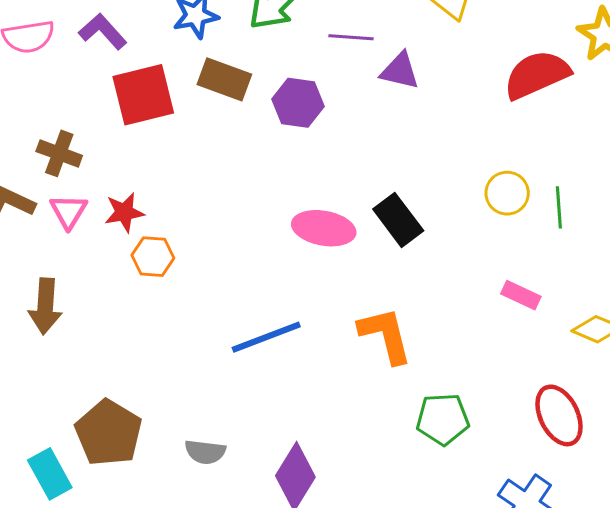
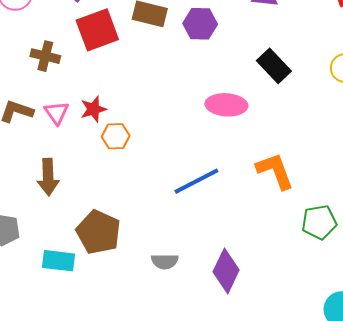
brown cross: (59, 153) -> (45, 56), moved
black rectangle: (398, 220) -> (274, 66), moved
brown pentagon: (109, 433) -> (98, 232), moved
cyan rectangle: (50, 474) -> (59, 261), moved, turned -48

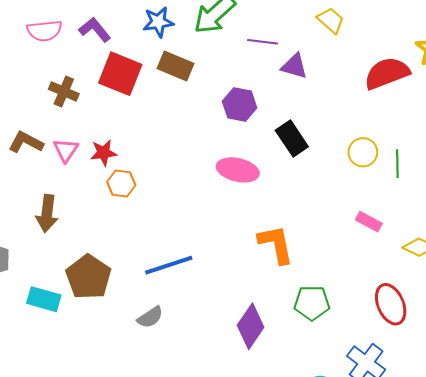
purple hexagon: (200, 24) -> (240, 105), moved
red square: (97, 30) -> (120, 74), turned 33
blue line: (196, 181) -> (169, 265), moved
gray semicircle: (165, 261) -> (150, 317), turned -44
purple diamond: (226, 271) -> (251, 326), moved

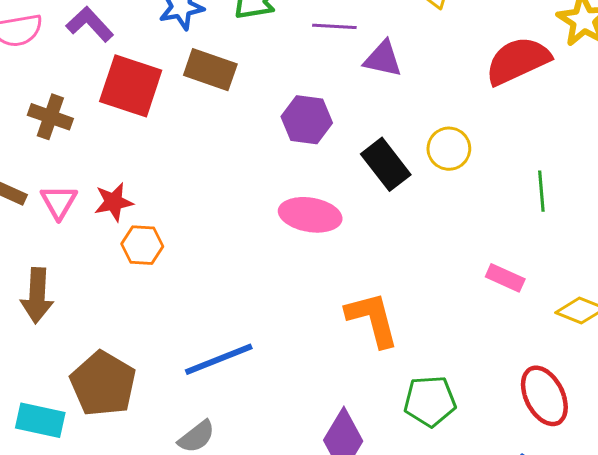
yellow circle: (363, 152) -> (449, 149), moved

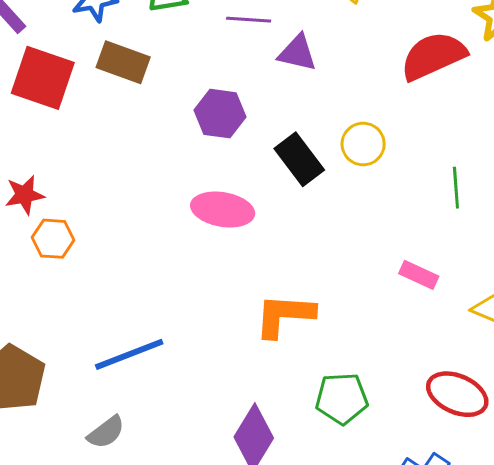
orange L-shape: (372, 319) -> (284, 315), turned -72
red ellipse: (544, 396) -> (457, 394), turned -40

